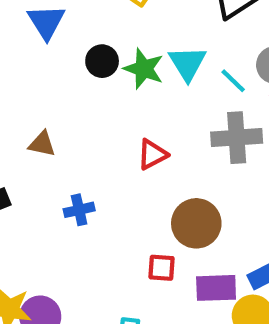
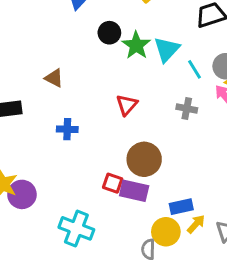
gray cross: (237, 138) -> (187, 108), size x0.6
red triangle: (152, 154) -> (127, 105), turned -35
purple rectangle: (216, 288) -> (134, 191), moved

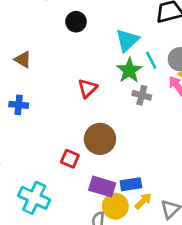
green star: (136, 45) -> (129, 70), moved
blue cross: (67, 129) -> (19, 105), moved
purple rectangle: (134, 191) -> (102, 187), moved

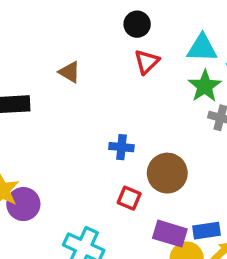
cyan triangle: (127, 40) -> (202, 48), turned 45
red triangle: (87, 88) -> (147, 62), moved
blue cross: (19, 105) -> (121, 147), moved

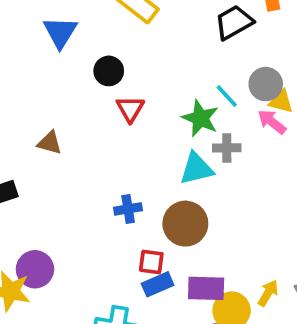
cyan triangle: (202, 48) -> (196, 169), moved
purple circle: (23, 204) -> (35, 269), moved
blue rectangle: (206, 231) -> (158, 284), moved

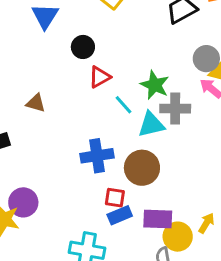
cyan line: (227, 96) -> (124, 105), moved
red triangle: (130, 109) -> (100, 77), turned 30
gray cross: (227, 148) -> (175, 109), size x1.4
blue cross: (128, 209) -> (97, 156), size x1.5

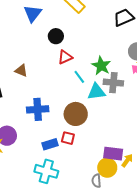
blue cross: (97, 156) -> (38, 109), moved
brown circle: (142, 168) -> (76, 114), moved
blue rectangle: (120, 215) -> (50, 144), moved
purple rectangle: (158, 219) -> (113, 154), moved

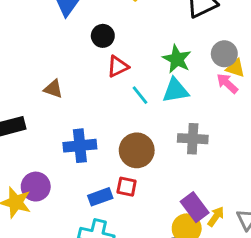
green star: (101, 66) -> (177, 59), moved
gray cross: (113, 83) -> (193, 139), moved
cyan triangle: (96, 92) -> (175, 90), moved
purple rectangle: (113, 154) -> (195, 207), turned 48

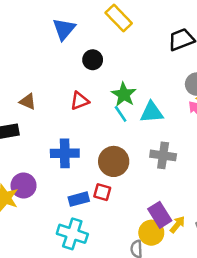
green star: (177, 59) -> (124, 95), moved
red triangle: (118, 66) -> (80, 101), moved
brown triangle: (53, 89) -> (28, 102), moved

